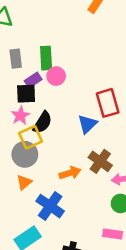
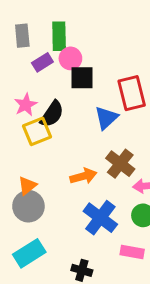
black square: (26, 94) -> (82, 78), moved
gray circle: (25, 154) -> (28, 206), moved
blue cross: (50, 206) -> (100, 218), moved

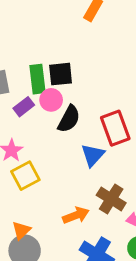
black square: (82, 78) -> (61, 74), moved
black semicircle: (52, 114) -> (69, 119), moved

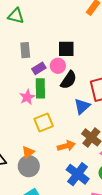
green rectangle: (37, 79) -> (40, 88), moved
yellow square: (25, 176) -> (44, 122), moved

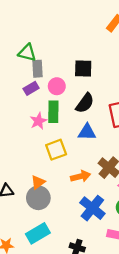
green triangle: (16, 16) -> (27, 53), moved
pink circle: (58, 66) -> (57, 86), moved
purple rectangle: (39, 68) -> (31, 88), moved
blue triangle: (82, 106) -> (87, 132), moved, turned 42

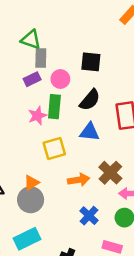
blue cross: (92, 208) -> (89, 216), size x0.7

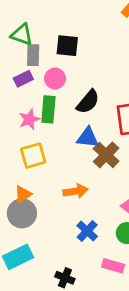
black square: (91, 62) -> (67, 46), moved
yellow square: (54, 148) -> (33, 156), moved
brown cross: (110, 173) -> (106, 155), moved

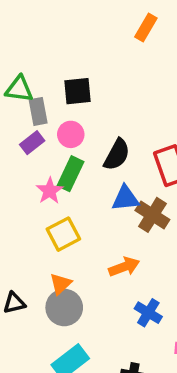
green rectangle: (48, 109) -> (71, 174), turned 32

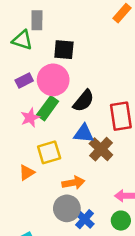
gray rectangle: (38, 111) -> (37, 20), moved
pink circle: (71, 134) -> (53, 80), size x1.6
yellow square: (63, 234) -> (49, 152), moved
orange triangle: (61, 284) -> (27, 173), moved
gray circle: (64, 307) -> (67, 208), moved

